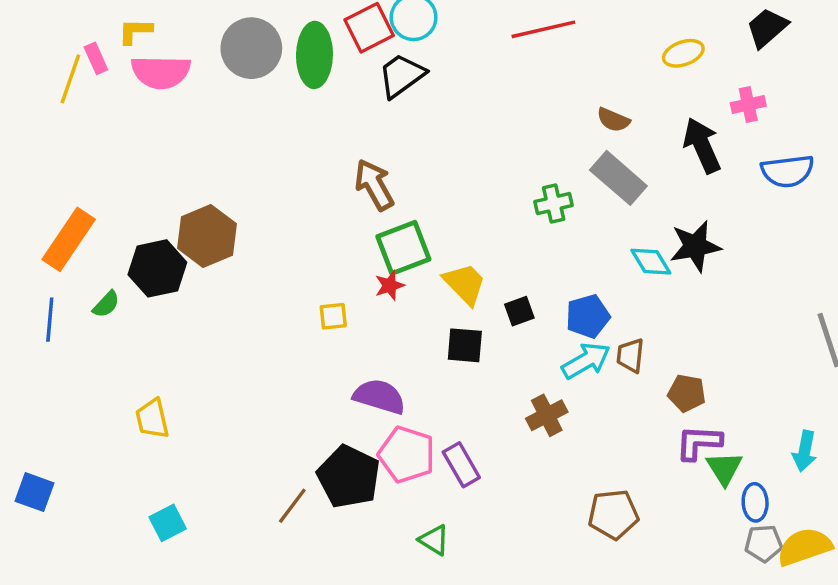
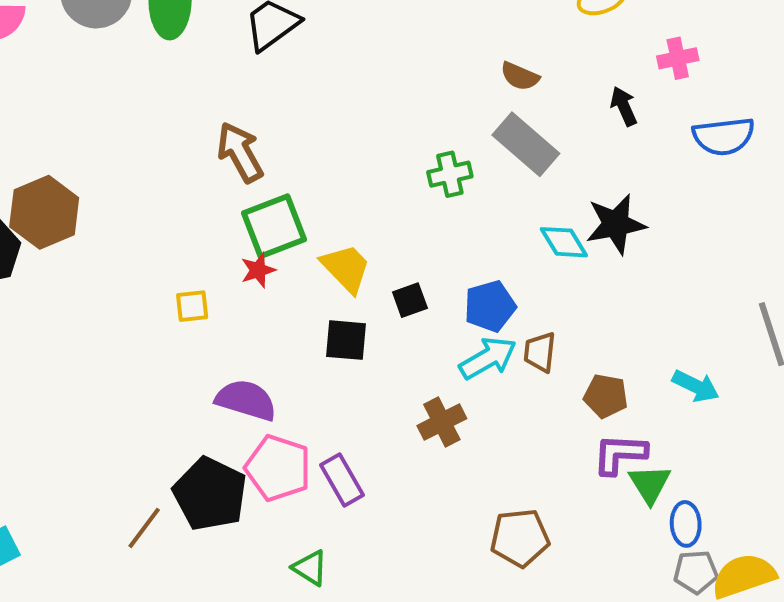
black arrow: (702, 145) -> (624, 106), size x0.6
cyan arrow: (805, 451) -> (696, 386), moved, turned -75

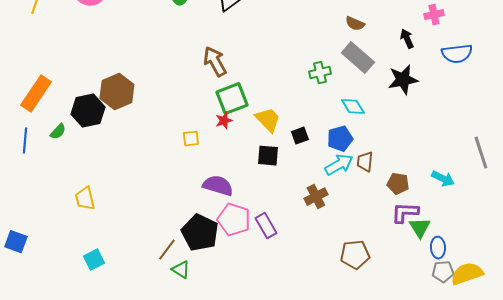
black star: (616, 224) -> (403, 80), moved
cyan diamond: (564, 242) -> (353, 107), moved
green triangle: (310, 568) -> (181, 270), moved

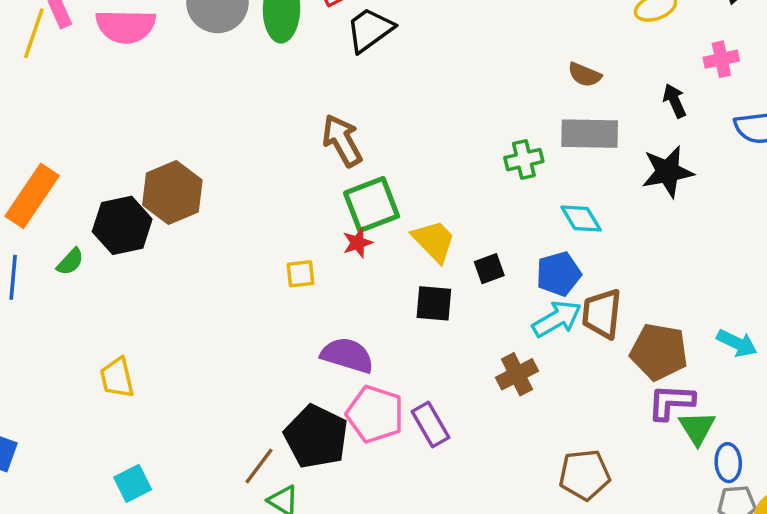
gray rectangle: (358, 58) -> (590, 134), turned -40
brown trapezoid: (365, 162) -> (602, 314), size x1.4
brown pentagon: (398, 184) -> (659, 352), size x1.5

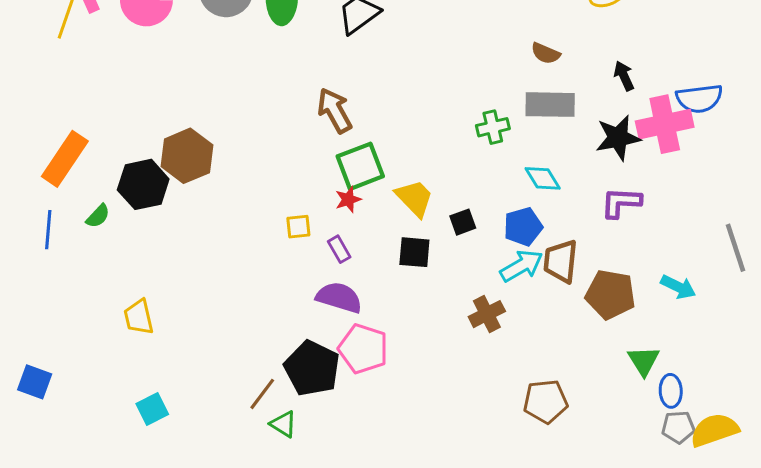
pink cross: (721, 59) -> (665, 124), moved, size x1.8
purple L-shape: (671, 402) -> (621, 202), moved
purple rectangle: (430, 424) -> (339, 249), moved, size x0.7

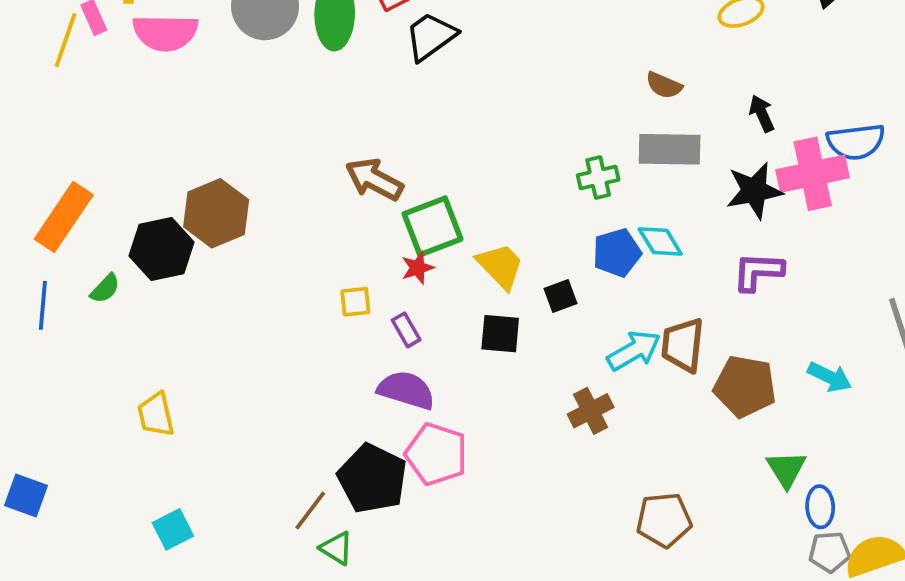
brown arrow: (335, 111) -> (374, 179), moved, turned -33
blue pentagon: (523, 227) -> (617, 253), moved

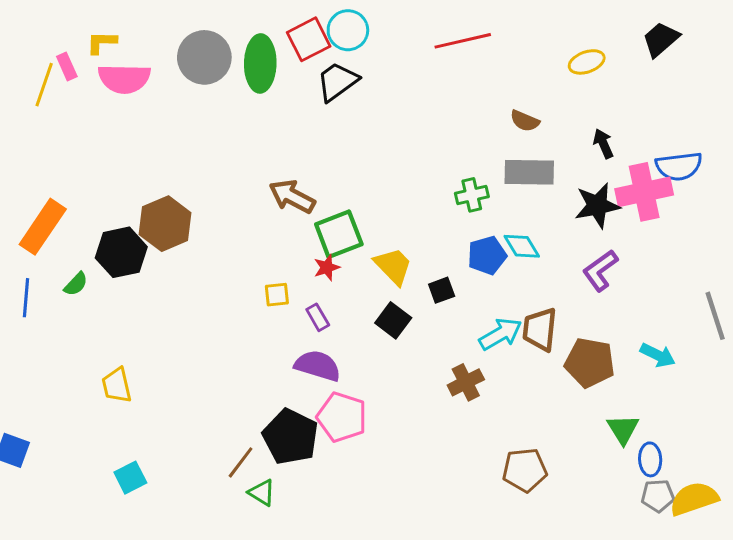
purple L-shape: (758, 272) -> (600, 270), turned -39
black square: (500, 334) -> (393, 320), turned 32

